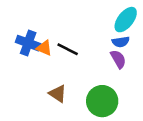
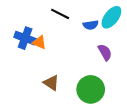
blue semicircle: (121, 42) -> (91, 25), moved
black line: (68, 49) -> (60, 14), moved

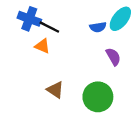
black line: (60, 14) -> (49, 27), moved
blue cross: (25, 38) -> (29, 19), moved

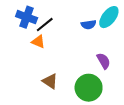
black line: (49, 27) -> (45, 25), turned -66
purple semicircle: (113, 57) -> (104, 61), moved

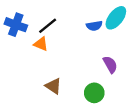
blue cross: (27, 17) -> (16, 25), moved
green circle: (89, 88) -> (94, 93), size x0.7

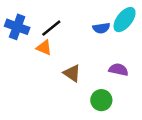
purple semicircle: (110, 64) -> (118, 70), turned -48
brown triangle: (53, 86) -> (72, 73), moved

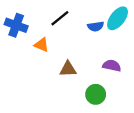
black line: (51, 28) -> (60, 18), moved
brown triangle: (72, 73) -> (68, 69), turned -36

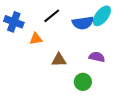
blue semicircle: (96, 26) -> (83, 23), size x1.5
orange triangle: (41, 45) -> (36, 39), turned -32

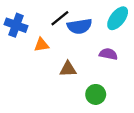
blue semicircle: (83, 23) -> (80, 26), moved
purple semicircle: (97, 57) -> (108, 54), moved

